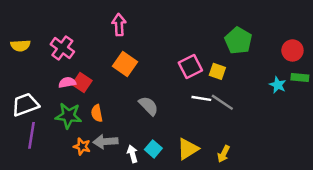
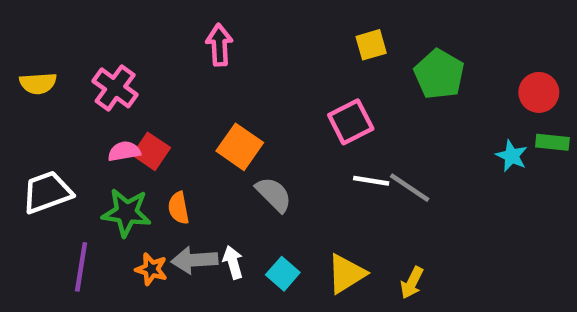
orange square: (125, 64) -> (240, 147), moved
yellow square: (217, 71) -> (371, 45), moved, turned -35
purple line: (32, 135) -> (81, 267), moved
white arrow: (132, 154) -> (233, 262), moved

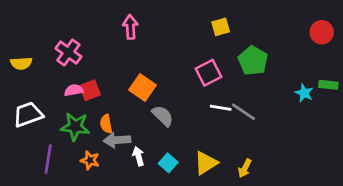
green pentagon: (439, 74) -> (253, 61), moved
yellow semicircle: (38, 83) -> (21, 63), moved
red circle: (539, 92) -> (322, 32), moved
red square: (151, 151) -> (90, 90), turned 35
gray arrow: (194, 260) -> (117, 140), moved

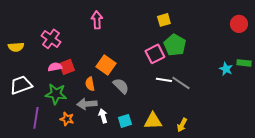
green pentagon: (253, 61) -> (175, 45), moved
orange semicircle: (106, 124) -> (90, 84), moved
cyan square: (168, 163) -> (125, 121), turned 32
yellow triangle: (206, 163) -> (153, 121), turned 30

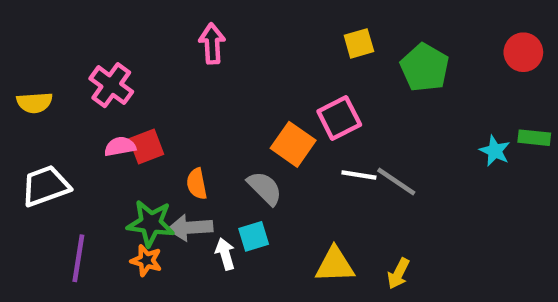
green pentagon: (175, 45) -> (425, 68), moved
orange square: (106, 65) -> (293, 144), moved
green star: (56, 94) -> (151, 223), moved
cyan square: (125, 121) -> (254, 236), moved

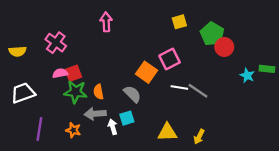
red circle: (523, 52) -> (224, 47), moved
green star: (151, 223) -> (75, 92), moved

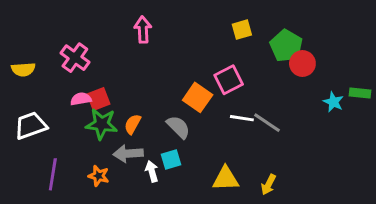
orange semicircle: (98, 92) -> (133, 124), turned 40

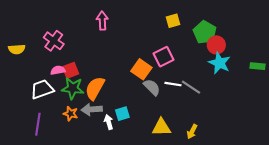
cyan star: (333, 102) -> (219, 63), moved, size x1.5
orange semicircle: (133, 124) -> (95, 88), size x1.6
white trapezoid: (31, 126) -> (42, 89), moved
gray semicircle: (178, 127) -> (152, 87), moved
orange star: (99, 176) -> (71, 114), moved

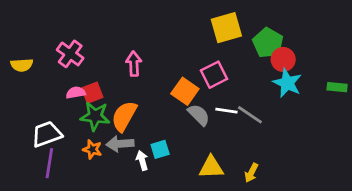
pink arrow: (102, 21) -> (134, 64), moved
yellow square: (173, 21) -> (226, 28), size x1.6
white trapezoid: (42, 89) -> (47, 134), moved

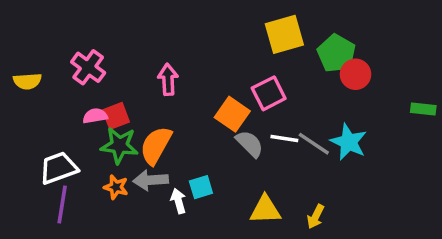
cyan star: (287, 83) -> (349, 142), moved

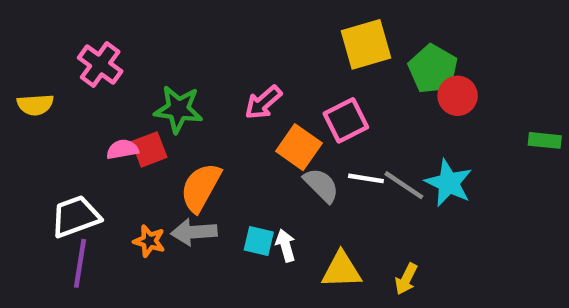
pink cross: (88, 67) -> (100, 64), moved
pink arrow: (168, 79) -> (263, 102), moved, turned -128
green star: (119, 145) -> (178, 109), moved
cyan square: (201, 187) -> (259, 241), turned 30
white arrow: (178, 201) -> (286, 245), moved

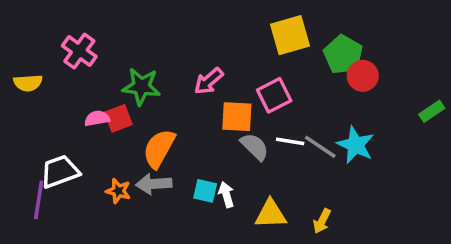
green rectangle: (545, 140) -> (432, 111), turned -40
orange square: (299, 147) -> (237, 117), turned -32
purple line: (80, 263) -> (39, 200), moved

